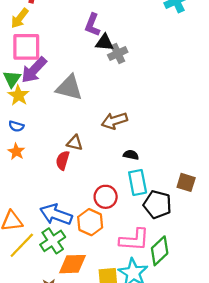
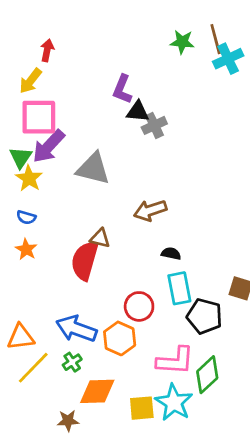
red semicircle: (63, 160) -> (85, 261), size x1.6
green cross: (53, 241) -> (72, 362), size x0.6

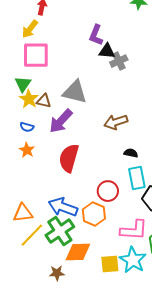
purple arrow: (49, 146) -> (61, 121), moved
brown triangle: (100, 238) -> (44, 101), moved
green cross: (72, 362) -> (60, 231), size x2.0

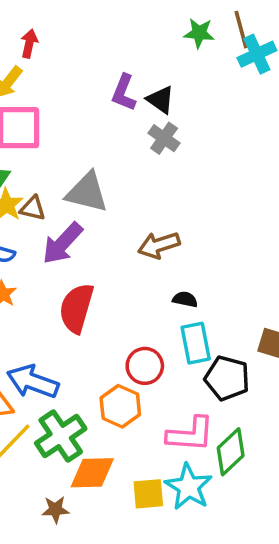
black triangle: (107, 51) -> (161, 100), moved, turned 30
gray cross: (119, 61) -> (164, 138), turned -30
blue arrow: (63, 207) -> (33, 382), moved

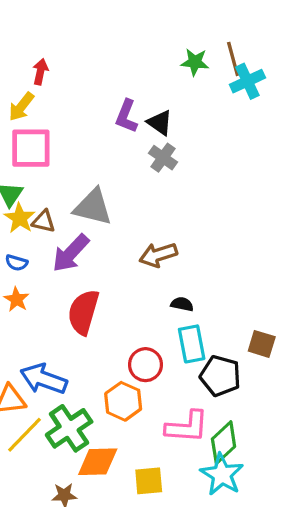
cyan star: (189, 487) -> (222, 475), moved

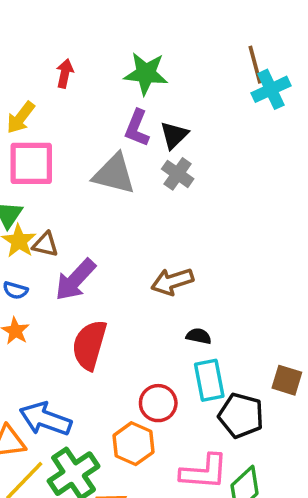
green star: (195, 62) -> (146, 73), moved, size x1.4
red arrow: (40, 72) -> (65, 73), moved
black triangle: (160, 123) -> (174, 135), turned 40
gray triangle: (93, 207) -> (114, 174), moved

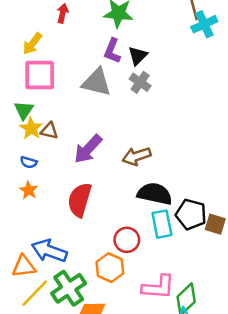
purple arrow: (75, 280) -> (88, 149), moved
black semicircle: (199, 336) -> (155, 194), size x2.0
black pentagon: (241, 415) -> (191, 214), moved

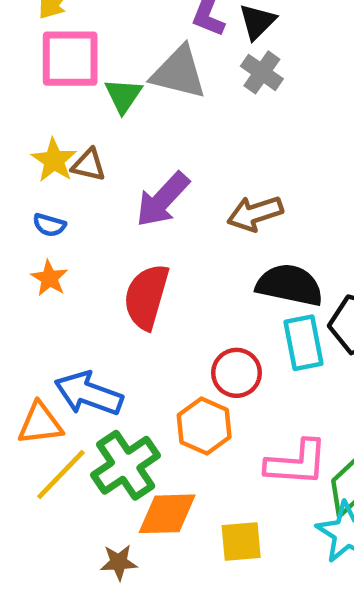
green triangle: (24, 110) -> (123, 96), moved

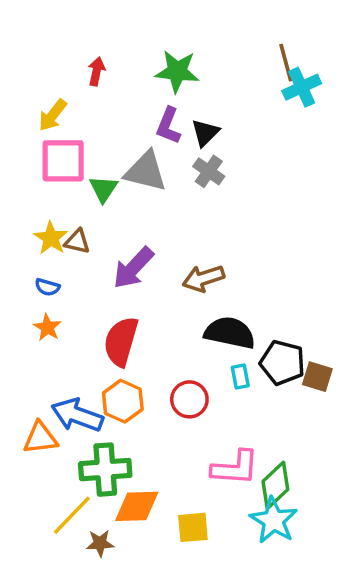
cyan rectangle: (303, 343) -> (240, 377), size x0.6
orange hexagon: (204, 426) -> (123, 401), moved
green cross: (126, 465) -> (105, 470), turned 30
yellow line: (61, 475) -> (72, 515), moved

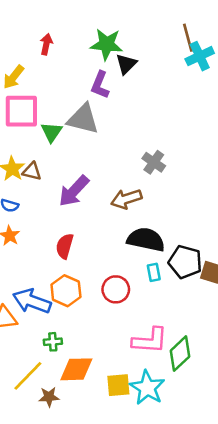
black triangle: (205, 133) -> (126, 64), moved
gray cross: (209, 171) -> (154, 162), moved
red semicircle: (121, 341) -> (65, 246), size x0.7
green cross: (105, 470) -> (53, 342), size x0.5
cyan star: (274, 520) -> (147, 388), moved

